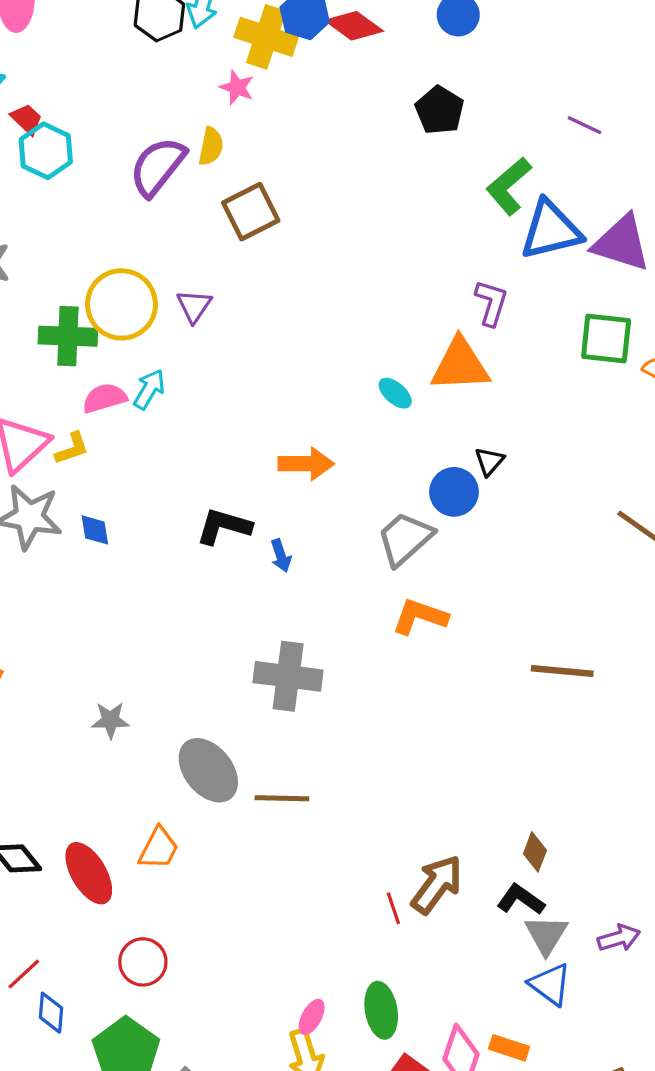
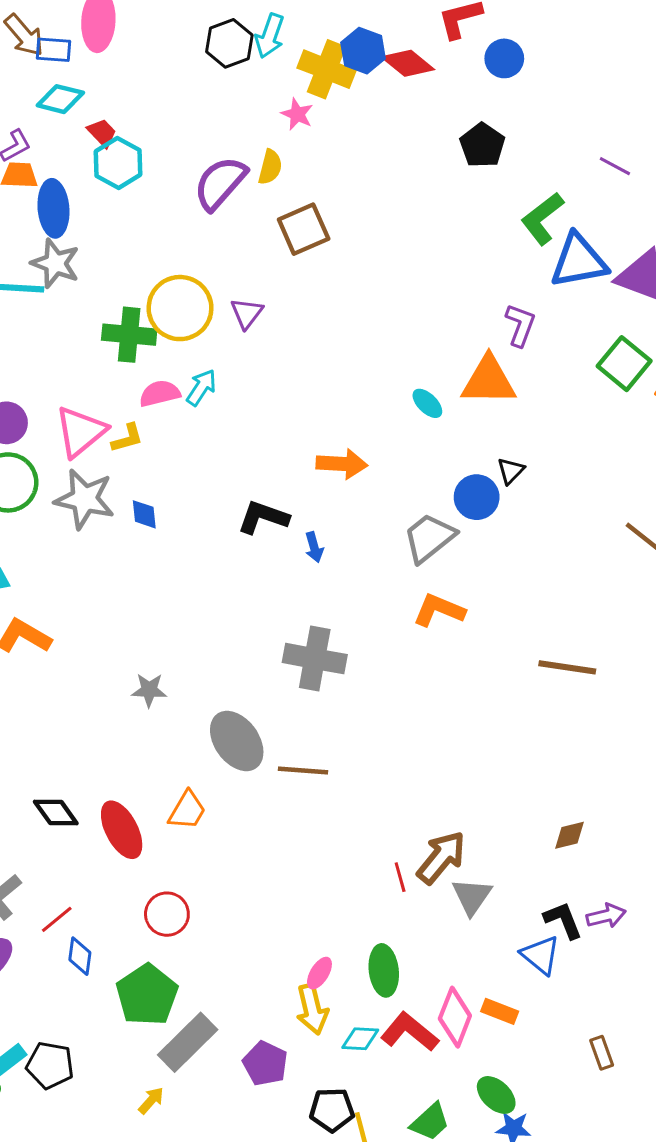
green square: (606, 339) -> (624, 364), turned 30
brown diamond: (535, 852) -> (570, 835), moved, turned 52
black L-shape: (521, 899) -> (563, 920), moved, turned 30
gray triangle: (546, 935) -> (472, 896), moved

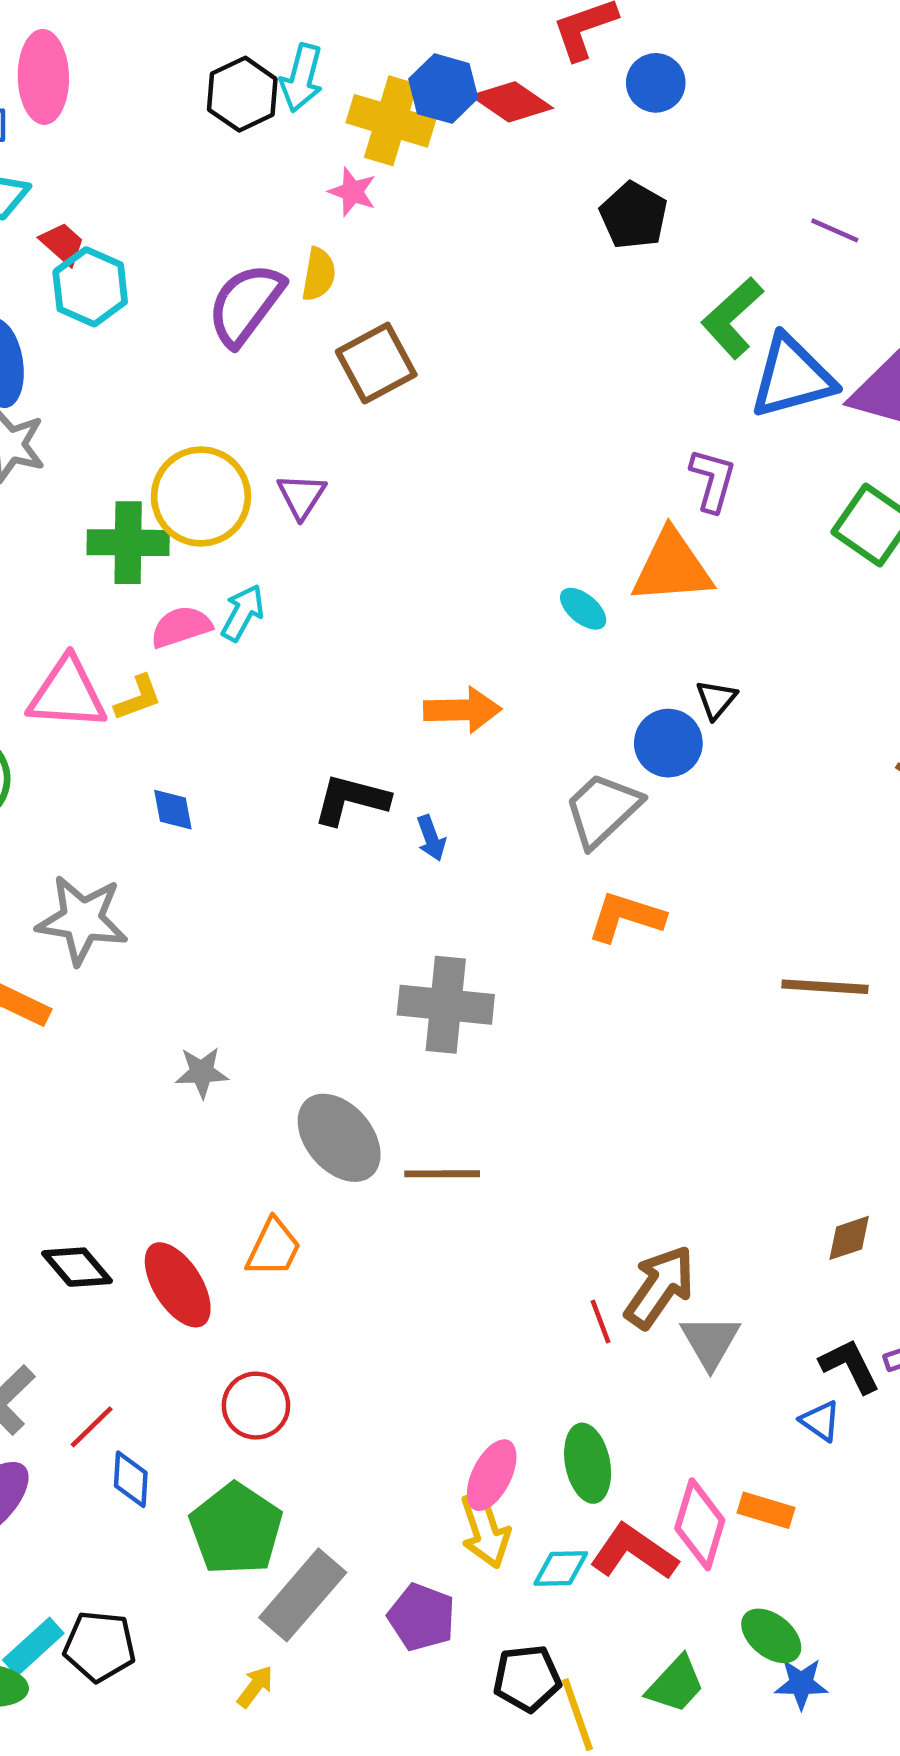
pink triangle: (81, 432) -> (67, 694), turned 48
gray star: (84, 499) -> (82, 920), moved
blue triangle: (541, 955) -> (820, 1421), size x0.7
pink ellipse: (319, 973) -> (492, 1475), size x1.4

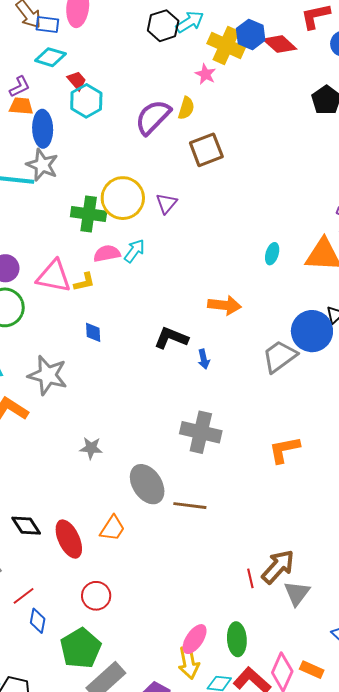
cyan arrow: (302, 78) -> (190, 22), turned -144
cyan ellipse: (583, 609) -> (272, 254), moved, turned 60
blue circle: (668, 743) -> (312, 331), size x1.4
orange L-shape: (626, 917) -> (284, 450), moved, turned -36

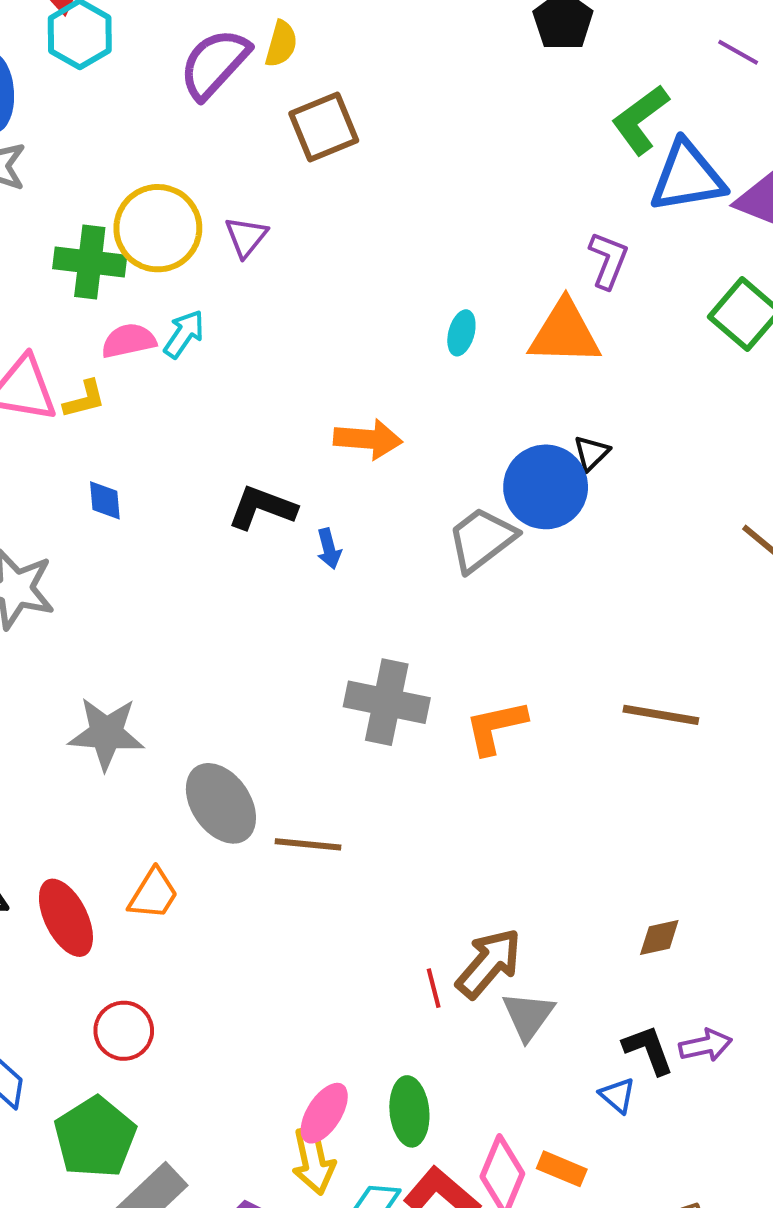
gray cross: (201, 432) -> (387, 702), moved
gray star: (91, 448) -> (106, 733), size x1.6

